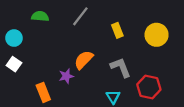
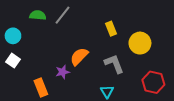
gray line: (80, 16) -> (63, 15), moved
yellow circle: (157, 35) -> (140, 43), moved
red hexagon: (149, 87) -> (153, 82), moved

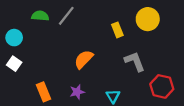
yellow circle: (140, 43) -> (148, 19), moved
gray L-shape: (114, 64) -> (135, 61), moved
purple star: (63, 72) -> (77, 92), moved

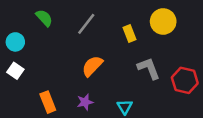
green semicircle: (40, 16) -> (44, 18), turned 42
gray line: (66, 16) -> (86, 24), moved
red hexagon: (162, 86) -> (185, 80), moved

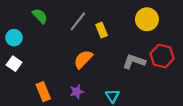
yellow rectangle: (130, 34) -> (102, 30), moved
gray L-shape: (149, 68) -> (134, 61), turned -50
red hexagon: (185, 80) -> (162, 56), moved

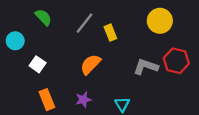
white square: (14, 64) -> (38, 64), moved

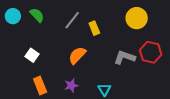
cyan circle: (15, 41) -> (13, 16), moved

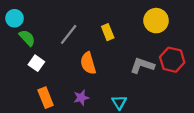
green semicircle: (37, 15) -> (27, 38), moved
gray line: (72, 20) -> (69, 34), moved
orange semicircle: (77, 55) -> (88, 63), turned -60

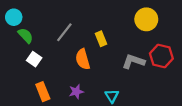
yellow rectangle: (108, 32) -> (101, 39), moved

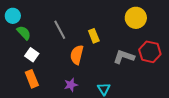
gray line: (64, 32) -> (60, 30), turned -66
orange semicircle: (83, 59) -> (77, 55), turned 30
orange rectangle: (43, 92) -> (32, 79), moved

